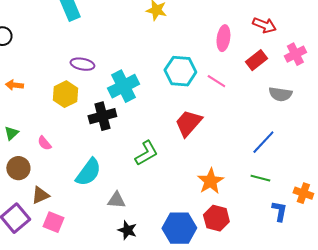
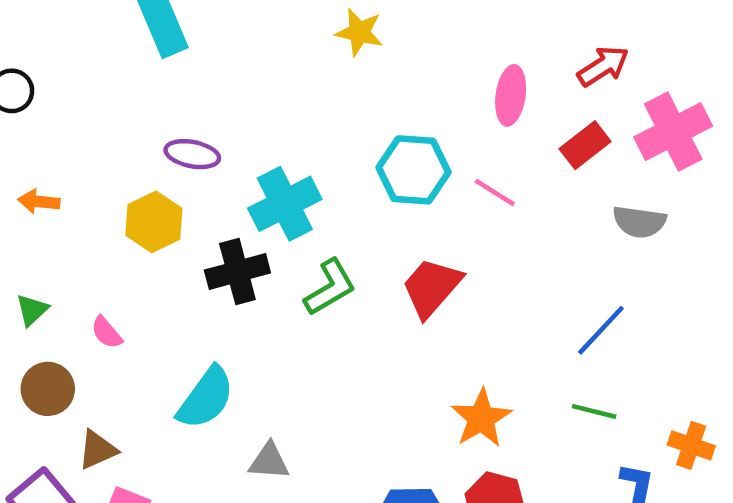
red arrow: (264, 25) -> (603, 66), turned -55
pink cross: (295, 54) -> (673, 132), size x1.5
green L-shape: (146, 153) -> (330, 287), moved

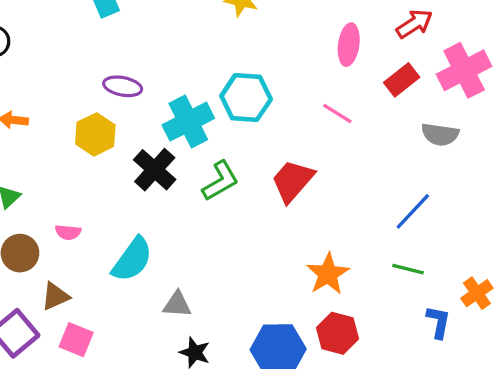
cyan hexagon: (414, 170) -> (246, 98), moved
black cross: (237, 272) -> (155, 170), turned -33
pink semicircle: (106, 332) -> (68, 232), moved, turned -45
orange cross: (691, 445) -> (477, 293), turned 36

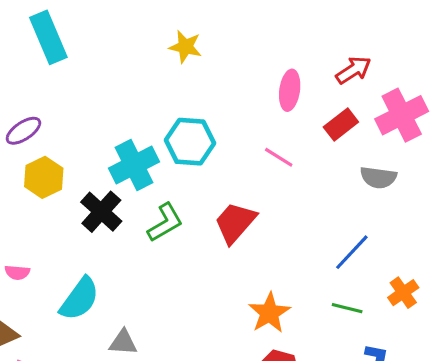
purple ellipse: (123, 86) -> (23, 131), moved, turned -45
orange cross: (477, 293) -> (403, 293), moved

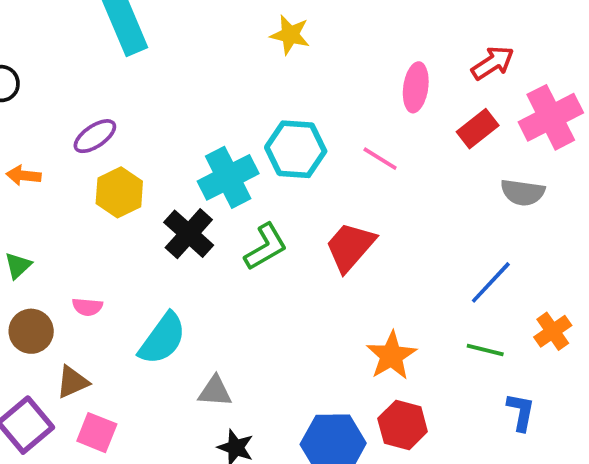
pink line: (279, 157) -> (380, 159), moved

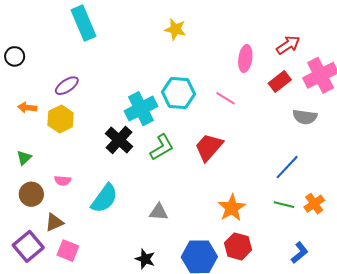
yellow hexagon: (119, 192) -> (61, 119), moved
orange cross: (553, 331) -> (314, 204), moved
gray triangle: (215, 391) -> (159, 212), moved
blue L-shape: (521, 412) -> (300, 253), moved, turned 40

